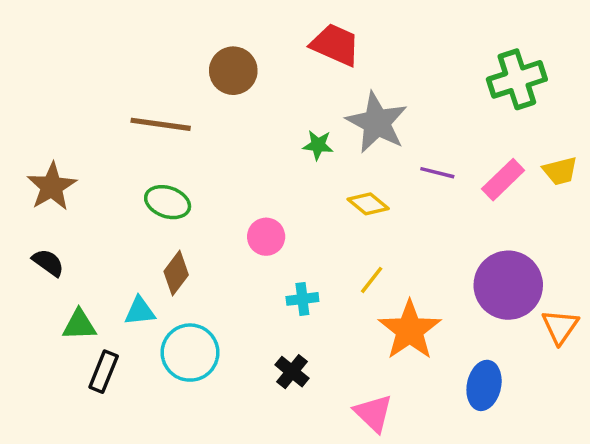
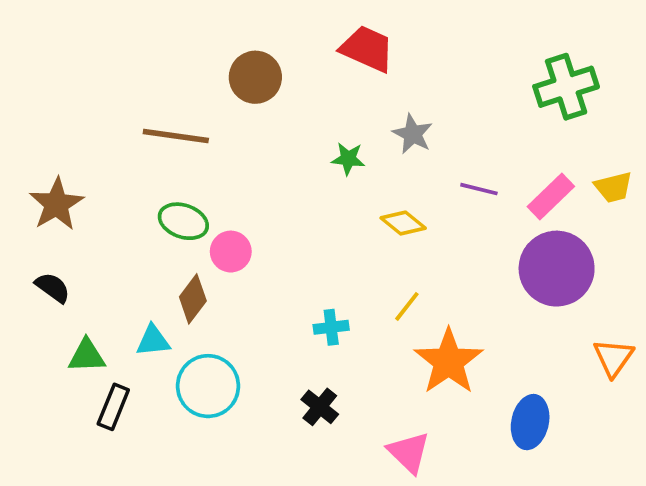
gray star: (377, 123) -> (413, 134), size x0.6
pink circle: (266, 237) -> (231, 252), moved
purple circle: (508, 285) -> (557, 269), moved

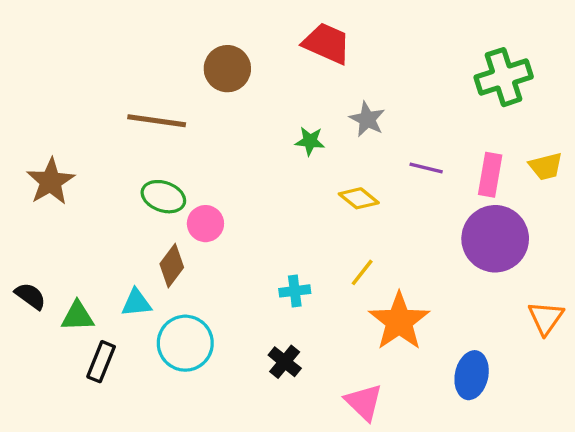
pink rectangle: (551, 197) -> (490, 175), turned -36
black semicircle: (53, 288) -> (30, 296), moved

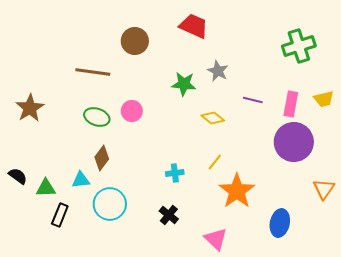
green star: (310, 141) -> (184, 84), size x1.4
pink circle: (205, 224) -> (132, 111), moved

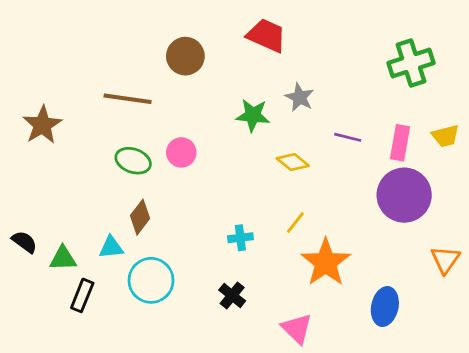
brown star: (30, 108) -> (42, 125), moved

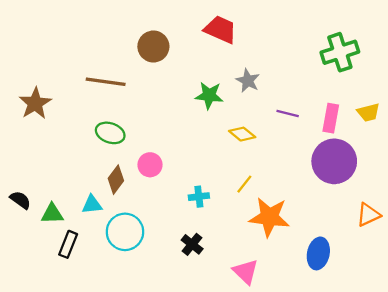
pink circle: (181, 152) -> (150, 165), moved
orange triangle: (445, 260) -> (368, 215), turned 30
orange star: (326, 262) -> (269, 217), turned -30

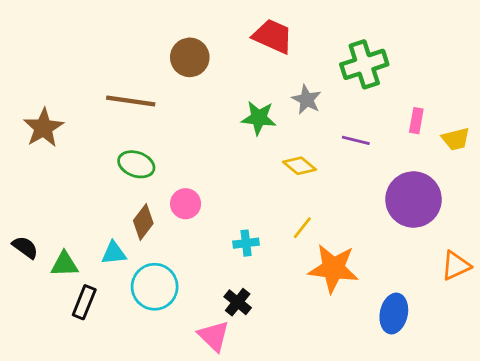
green cross: (340, 52) -> (364, 64), moved
pink rectangle: (331, 118) -> (416, 121), moved, size x0.7
pink triangle: (246, 272) -> (214, 336), moved

